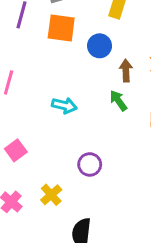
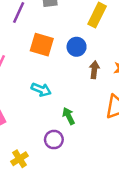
orange square: (61, 28) -> (42, 45), moved
green arrow: (118, 101) -> (69, 116), moved

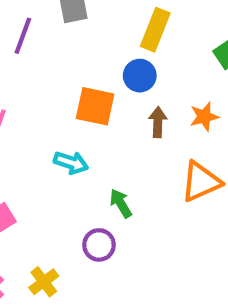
orange square: (42, 45) -> (95, 106), moved
blue circle: (77, 47) -> (140, 76), moved

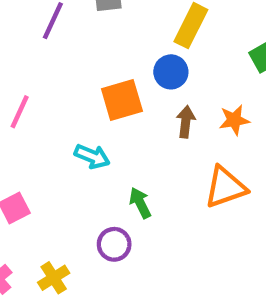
orange square: (95, 106) -> (122, 100), turned -33

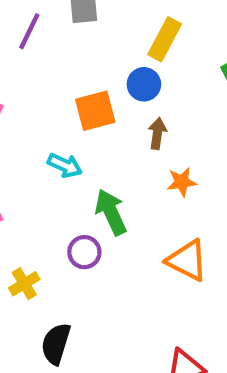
orange star: (234, 120) -> (182, 182), moved
orange triangle: (225, 187) -> (187, 260), moved, turned 45
green arrow: (140, 203) -> (111, 212), size x1.5

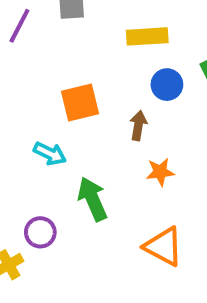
yellow rectangle: (165, 39) -> (147, 36), turned 57
blue circle: (144, 84) -> (167, 85), moved
purple circle: (84, 252) -> (40, 232), moved

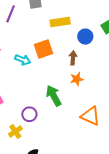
yellow rectangle: (147, 36) -> (60, 22), moved
cyan arrow: (50, 154) -> (23, 60), moved
orange star: (160, 172) -> (77, 79), moved

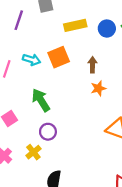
blue circle: (85, 37) -> (107, 28), moved
cyan arrow: (23, 60) -> (32, 60), moved
green arrow: (54, 96) -> (41, 100), moved

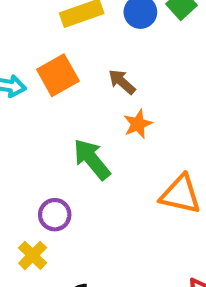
brown arrow: (92, 65) -> (122, 82), turned -42
green arrow: (41, 100) -> (92, 159), moved

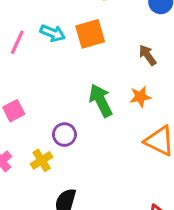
brown arrow: (122, 82) -> (148, 55), moved
orange star: (138, 124) -> (140, 97), moved

